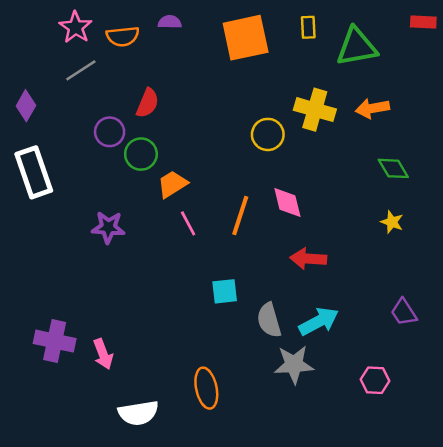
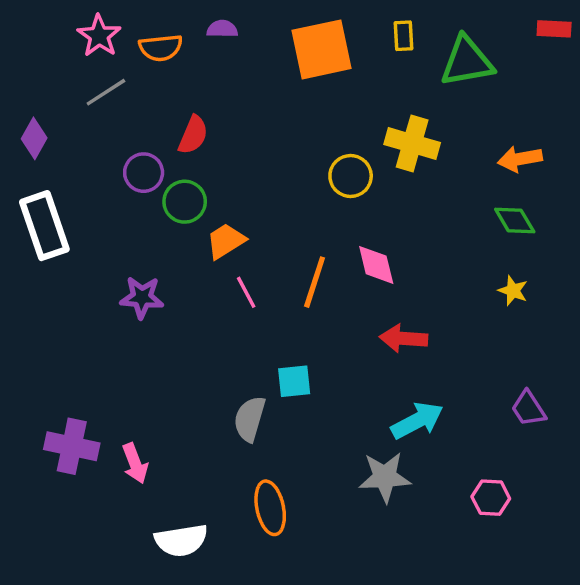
orange arrow: (372, 108) -> (520, 159), moved
gray semicircle: (269, 320) -> (250, 419), moved, turned 32

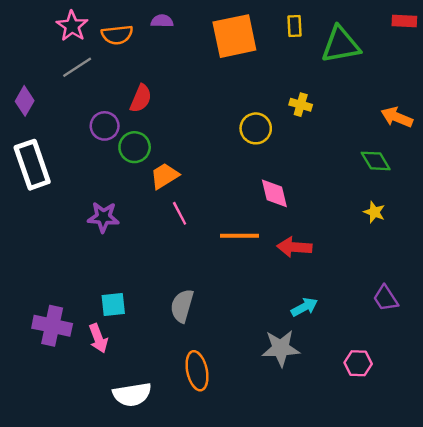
yellow cross: (412, 144) -> (301, 105), size x0.6
orange arrow: (520, 159) -> (397, 117), moved, turned 32
orange line: (315, 282) -> (239, 236), moved, turned 72
cyan square: (294, 381) -> (113, 305), moved
cyan arrow: (417, 421) -> (304, 307), size x0.7

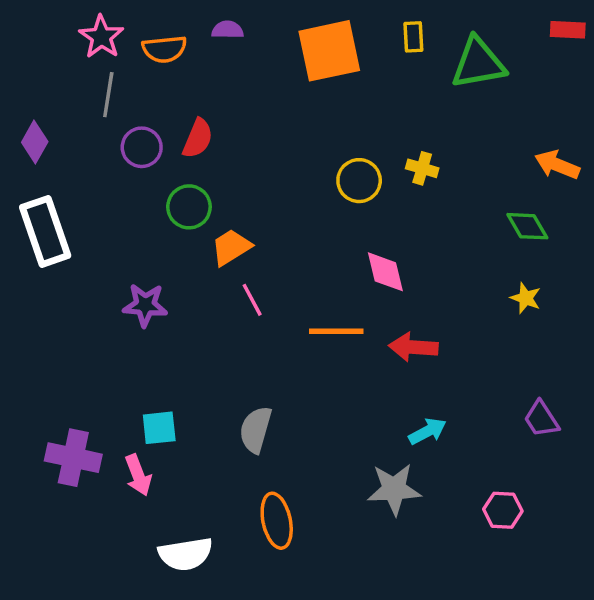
gray line: (77, 67) -> (108, 95), turned -48
yellow cross: (301, 105) -> (422, 168), moved
purple circle: (105, 126) -> (142, 147), moved

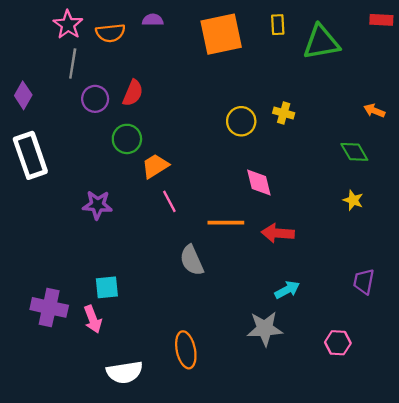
orange arrow: (557, 165) -> (374, 111), size x0.7
purple trapezoid: (541, 419) -> (364, 281), turned 44
gray semicircle: (256, 430) -> (192, 260), moved, turned -40

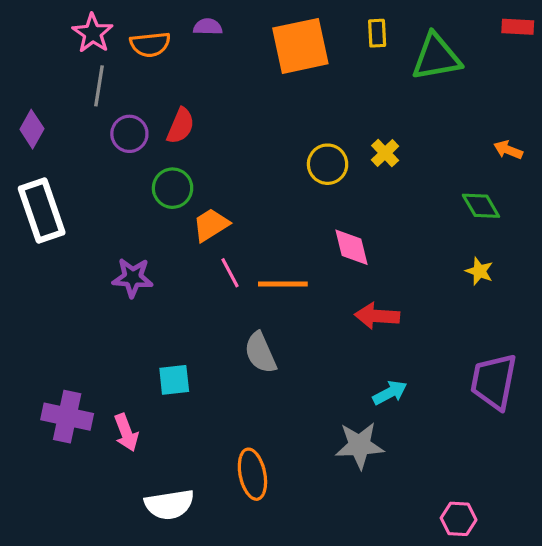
yellow cross: (284, 113) -> (385, 153), turned 30
orange line: (226, 223) -> (283, 284), moved
purple trapezoid: (364, 281) -> (494, 381), size x1.6
cyan square: (107, 287) -> (174, 380), moved
pink hexagon: (338, 343) -> (459, 519), moved

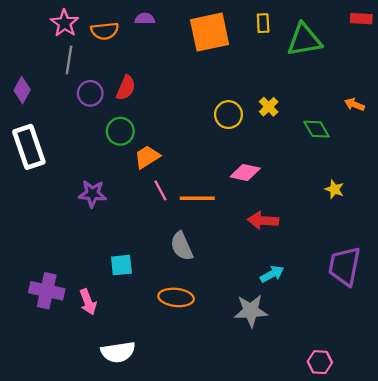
green diamond: (481, 206) -> (317, 129), moved
pink diamond: (352, 247) -> (245, 173), turned -64
orange ellipse: (252, 474) -> (176, 297), moved, turned -72

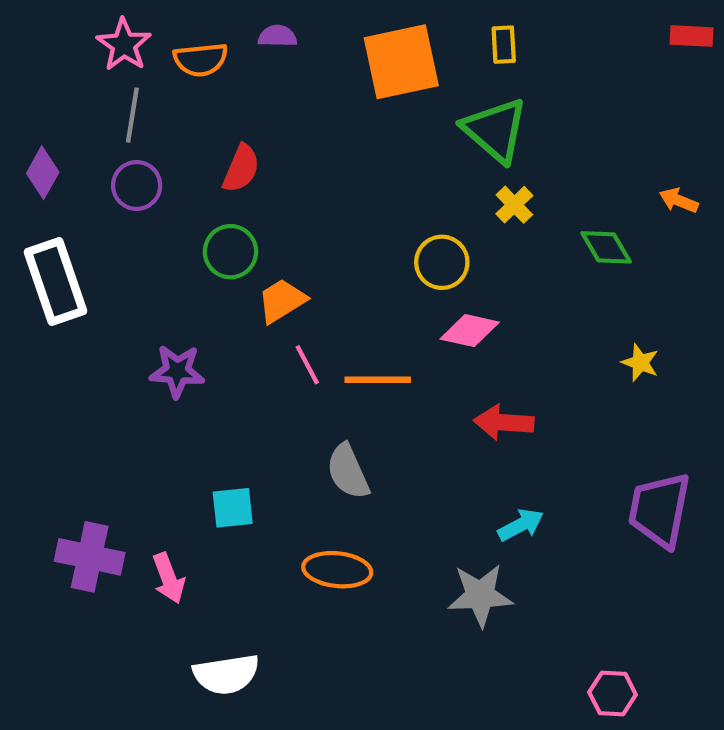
green triangle: (304, 40) -> (495, 130), moved, turned 51
purple circle: (90, 93) -> (137, 185), moved
yellow circle: (228, 115) -> (442, 262), moved

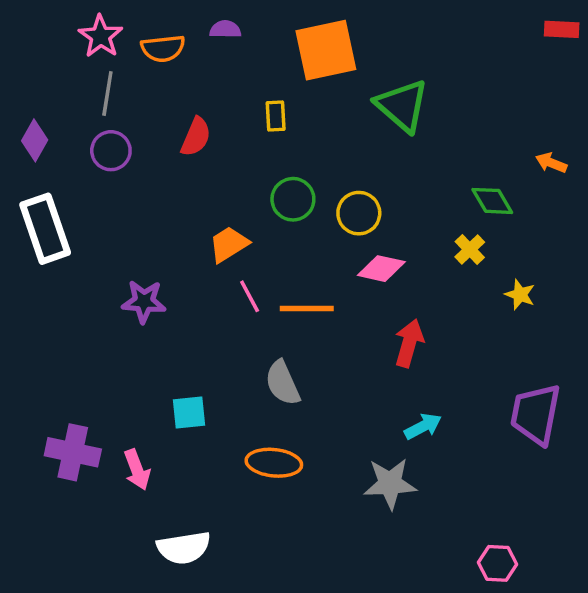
yellow rectangle: (504, 45) -> (276, 116), moved
yellow cross: (514, 205) -> (470, 250), moved
green circle: (231, 252) -> (293, 199), moved
red arrow: (504, 422) -> (409, 343), turned 102

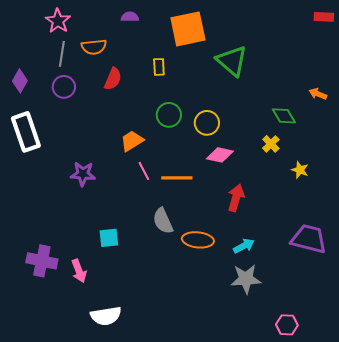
orange semicircle: (163, 48) -> (94, 47), moved
purple trapezoid: (536, 414) -> (309, 239), turned 93
orange ellipse: (274, 463) -> (198, 240), moved
gray star: (390, 484) -> (246, 279), moved

